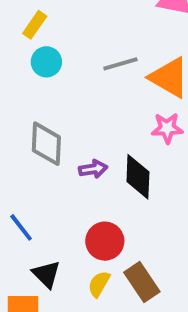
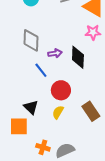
blue line: (21, 227) -> (41, 70), moved
brown rectangle: (142, 282) -> (91, 111), moved

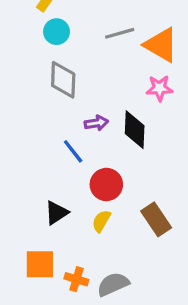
gray diamond: (31, 40) -> (63, 80), moved
black triangle: (31, 107) -> (56, 213), turned 42
orange square: (19, 126) -> (40, 264), moved

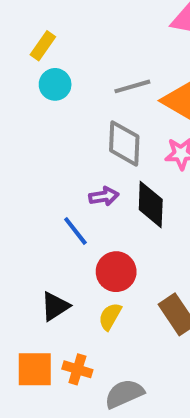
gray diamond: (63, 80) -> (124, 143), moved
orange cross: (76, 279) -> (77, 369), moved

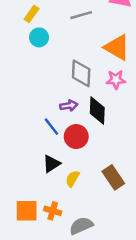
gray line: (132, 86) -> (81, 15), moved
red circle: (116, 272) -> (76, 137), moved
black triangle: (55, 306) -> (51, 164), moved

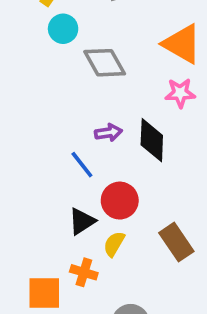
gray diamond: (81, 73) -> (105, 63), moved, turned -32
red circle: (76, 137) -> (120, 201), moved
orange cross: (53, 211) -> (84, 272), moved

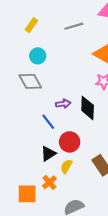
cyan circle: (63, 29) -> (38, 56), moved
gray diamond: (105, 63) -> (30, 81), moved
orange cross: (84, 272) -> (49, 182), turned 32

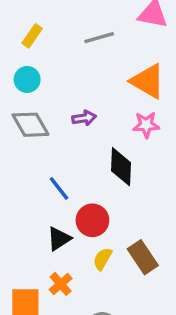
cyan circle: (38, 56) -> (27, 79), moved
purple arrow: (63, 104) -> (84, 118), moved
yellow semicircle: (66, 166) -> (103, 259), moved

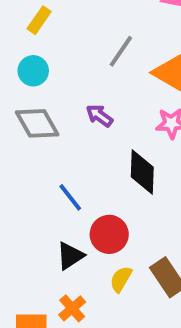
gray line: (99, 38) -> (121, 51), moved, turned -40
purple arrow: (84, 118) -> (99, 116), turned -135

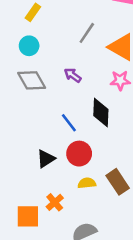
blue line: (70, 197) -> (69, 123), moved
black triangle: (70, 256) -> (46, 159), moved
yellow semicircle: (121, 279) -> (87, 183), turned 54

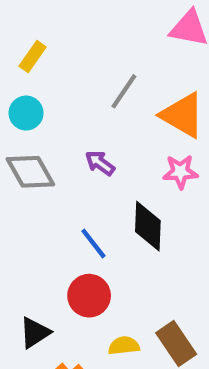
red circle: (79, 154) -> (89, 296), moved
black triangle: (46, 159) -> (35, 333), moved

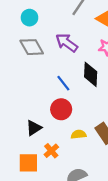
purple arrow: (100, 163) -> (67, 43), size x1.5

